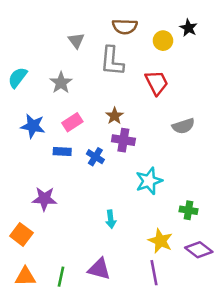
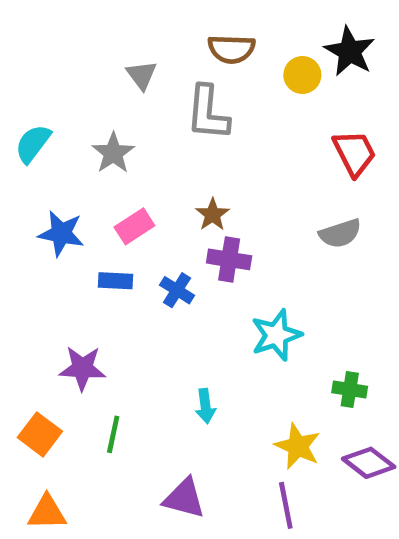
black star: (188, 28) -> (350, 51), size x1.5
red trapezoid: (157, 83) -> (354, 153), moved
green line: (61, 277) -> (113, 434), moved

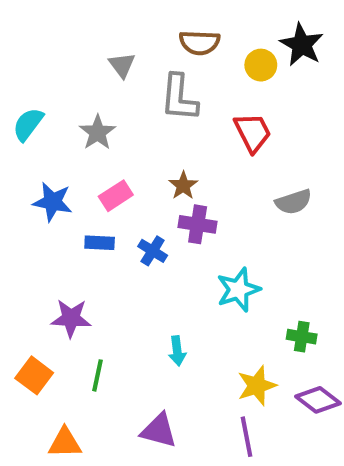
red trapezoid: (354, 153) -> (253, 132), moved
yellow star: (298, 446) -> (257, 386), turned 30
orange triangle: (47, 512) -> (65, 443), moved

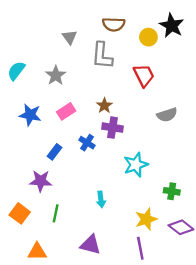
blue rectangle: (100, 243) -> (55, 152), moved, turned -56

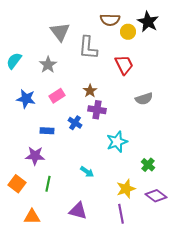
brown semicircle: (114, 24) -> (110, 20), moved
gray triangle: (70, 37) -> (60, 32), size x1.5
blue rectangle: (55, 152) -> (47, 131), turned 56
green cross: (172, 191) -> (148, 165), turned 32
cyan arrow: (101, 199) -> (87, 172), turned -48

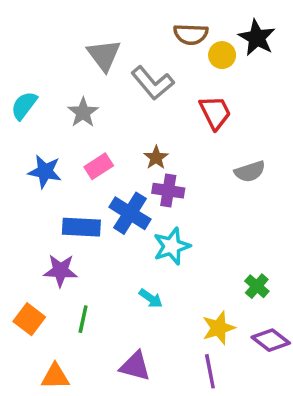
gray L-shape: (88, 48) -> (153, 83), turned -45
blue cross: (75, 123) -> (130, 213), size x1.6
blue rectangle: (47, 131) -> (81, 227), size x1.5
cyan star: (117, 142) -> (172, 246), moved

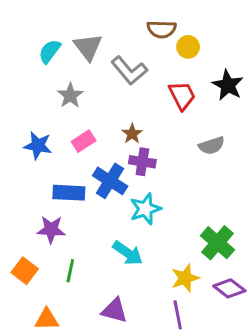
black star: (257, 38) -> (228, 85), moved
cyan semicircle: (24, 105) -> (50, 51), moved
green cross: (257, 286) -> (217, 243), size x1.6
cyan arrow: (151, 298) -> (128, 253), size x1.5

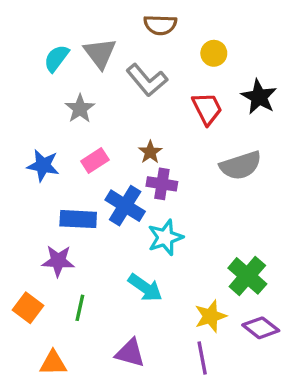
brown semicircle: (162, 29) -> (160, 25), moved
gray semicircle: (212, 146) -> (241, 165), size x1.4

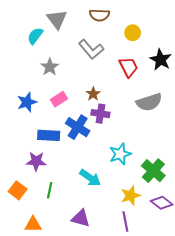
gray triangle: (100, 53) -> (57, 19), moved
blue star: (43, 165) -> (27, 102), turned -30
cyan star: (165, 237) -> (120, 154), moved

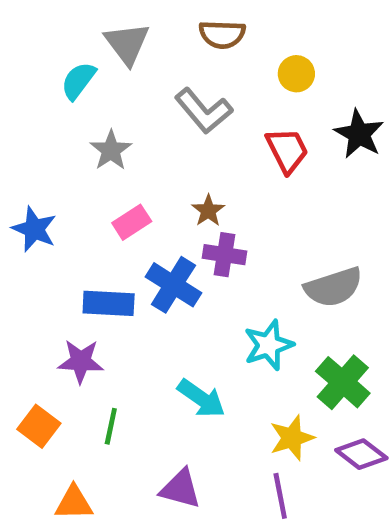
blue star: (27, 102) -> (34, 229), moved, turned -30
gray semicircle: (149, 102) -> (333, 287), moved

